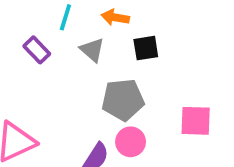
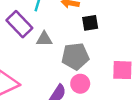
purple rectangle: (37, 50) -> (19, 24), size x1.5
gray triangle: (92, 50) -> (44, 39), moved, turned -42

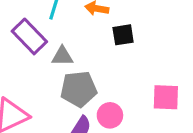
gray pentagon: (75, 56) -> (79, 89), moved

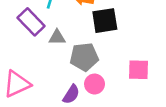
black square: (123, 35) -> (105, 21), size x1.5
gray pentagon: (79, 89) -> (84, 57), moved

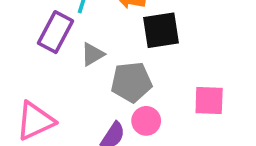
purple rectangle: (31, 22) -> (56, 32), turned 72
gray triangle: (57, 37) -> (93, 54), turned -30

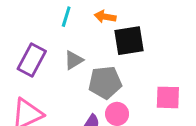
purple rectangle: (56, 32) -> (32, 60), moved

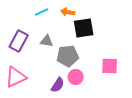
cyan line: (66, 17) -> (42, 12), turned 48
gray triangle: (74, 60) -> (47, 41), turned 40

